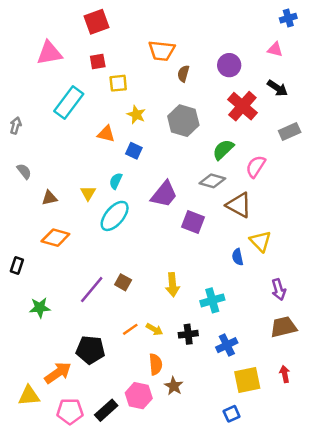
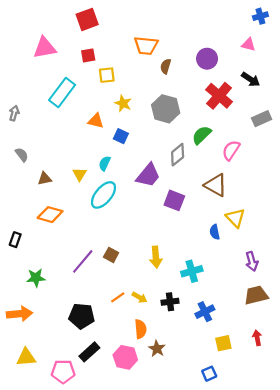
gray diamond: (212, 181) -> (178, 155), moved, turned -55
orange arrow: (58, 373) -> (20, 314), moved, turned 30
yellow square: (247, 380) -> (223, 343), size x0.7
black rectangle: (106, 410) -> (89, 352), moved

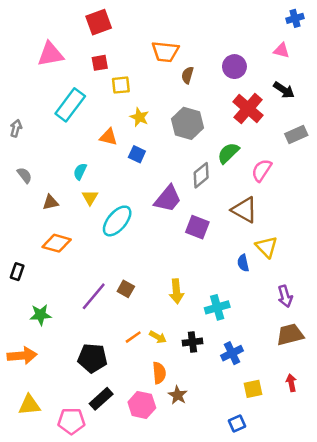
cyan semicircle: (105, 163) -> (80, 172), moved

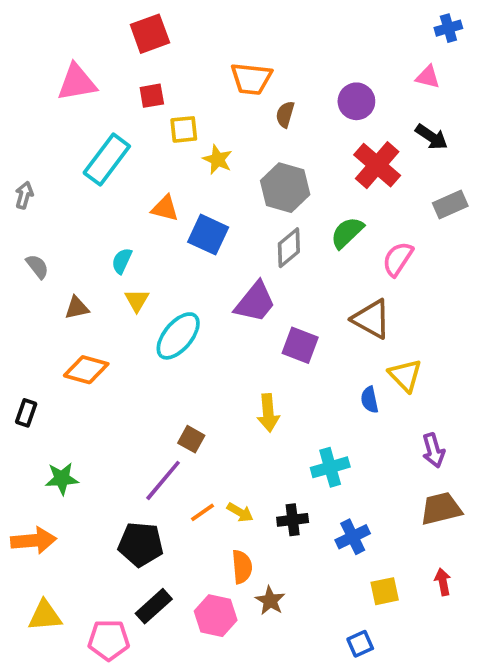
yellow star: (139, 117) -> (218, 159), moved
blue square: (137, 154) -> (208, 235), size x1.5
gray diamond: (201, 175) -> (289, 248), moved
yellow arrow: (176, 291) -> (268, 413), moved
purple line: (94, 296) -> (163, 480), moved

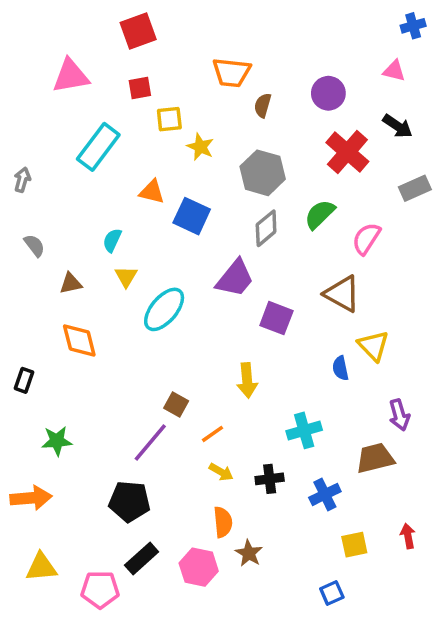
orange diamond: (86, 370) -> (79, 341), turned 60
brown trapezoid: (441, 509) -> (375, 458), moved
orange line: (203, 512) -> (212, 434), moved

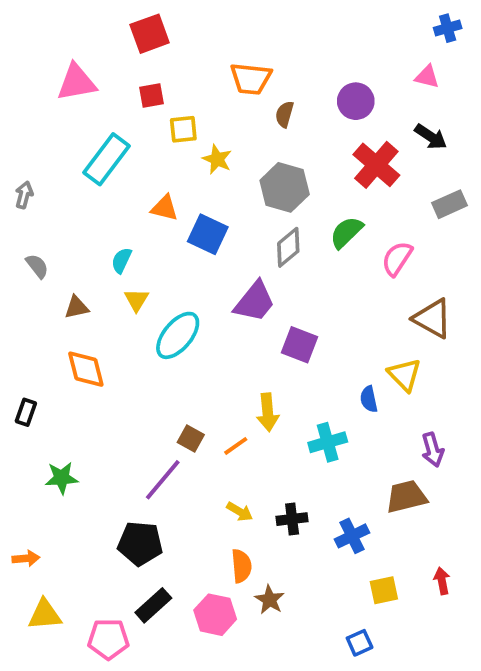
brown triangle: (342, 294) -> (433, 319), moved
cyan cross: (304, 430) -> (328, 442), moved
orange line: (212, 434) -> (236, 446), moved
orange arrow: (31, 498) -> (26, 558), moved, size x0.6

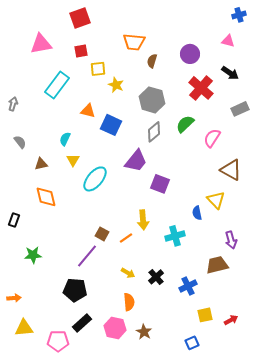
black cross: (292, 519) -> (156, 277), turned -35
red arrow: (442, 581) -> (231, 320), moved, turned 72
brown star: (270, 600) -> (144, 332), moved

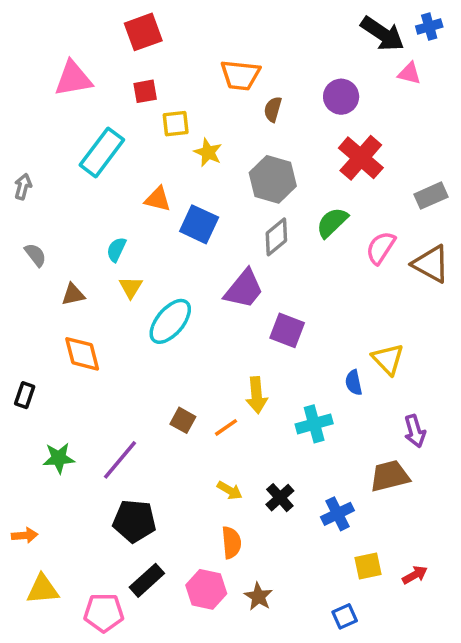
black arrow: (230, 73) -> (382, 34), moved, size x1.4
brown triangle: (231, 170) -> (431, 264), moved
purple line: (87, 256) -> (120, 460), moved

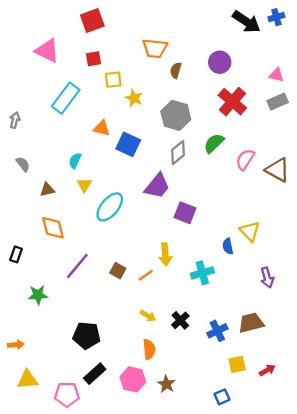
pink triangle: (409, 73) -> (276, 75), moved
pink triangle: (73, 79) -> (47, 51), turned 36
gray rectangle: (431, 196) -> (278, 102), moved
purple line: (120, 460) -> (77, 266), moved
brown trapezoid: (390, 476) -> (251, 323), moved

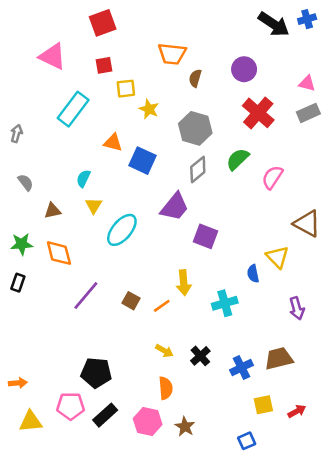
brown triangle: (278, 170) -> (307, 224), moved
green star: (38, 295) -> (22, 244), moved
pink pentagon: (67, 395) -> (71, 406), moved

